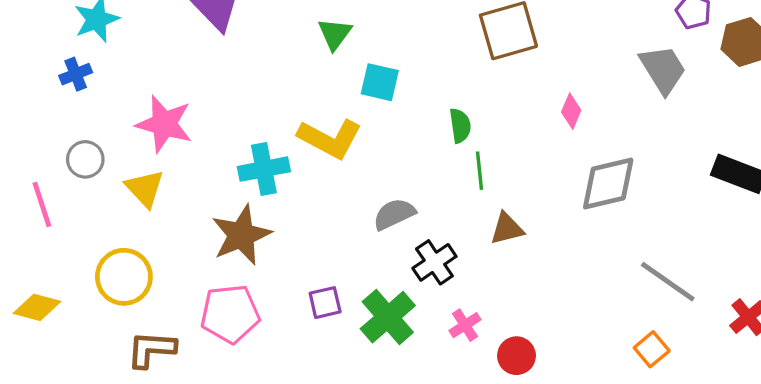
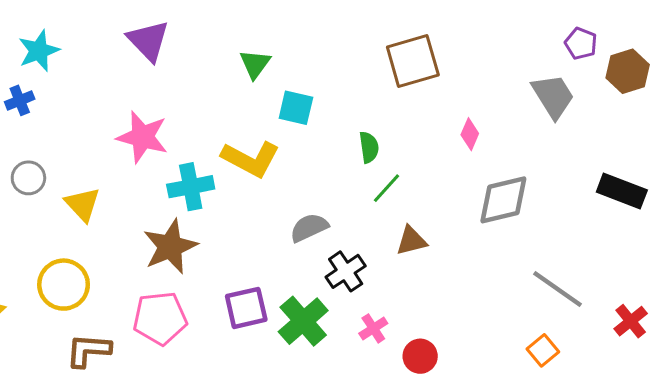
pink star: (164, 124) -> (142, 137), moved
green line: (479, 171) -> (387, 188), turned 48
purple square: (325, 303) -> (246, 308), size x1.4

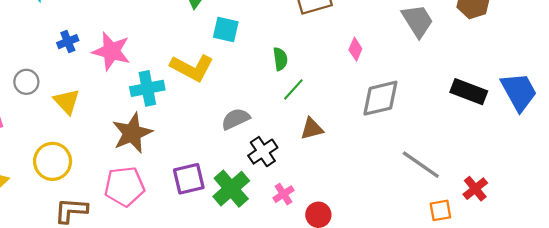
blue cross: (20, 100) -> (68, 42), moved
orange square: (543, 350) -> (440, 210), moved, turned 30

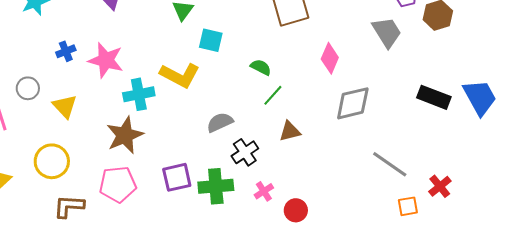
pink diamond: (355, 49) -> (330, 58), size x1.4
green semicircle: (280, 59) -> (261, 67), turned -55
green cross: (231, 189) -> (216, 186), turned 36

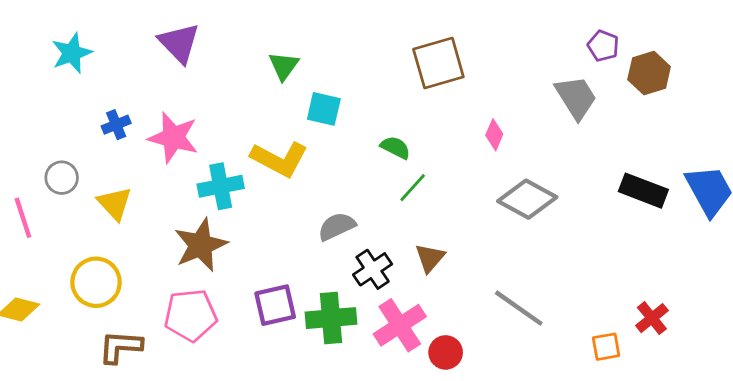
pink diamond: (330, 58) -> (494, 135), size x0.7
gray diamond: (353, 103) -> (527, 199), turned 42
brown triangle: (290, 131) -> (430, 258), moved, turned -35
gray line: (390, 164) -> (519, 308), moved
pink cross: (264, 191) -> (400, 325), size x1.8

